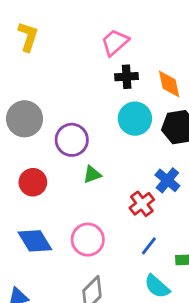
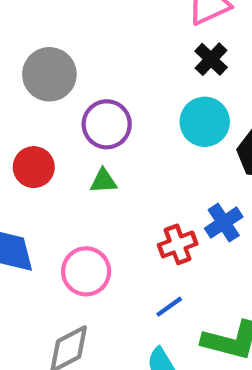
black cross: (127, 77) -> (211, 59), turned 30
green triangle: (92, 174) -> (103, 181), moved

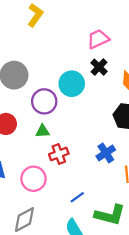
cyan circle: (205, 122) -> (72, 84), moved
red cross: (178, 244) -> (59, 154), moved

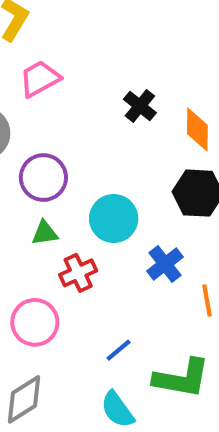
pink trapezoid: (98, 39) -> (40, 79), moved
cyan circle: (72, 84) -> (114, 219), moved

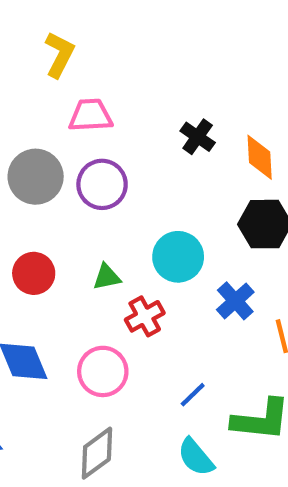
pink trapezoid: (40, 79) -> (91, 115), turned 30
purple circle: (43, 178) -> (102, 184), moved

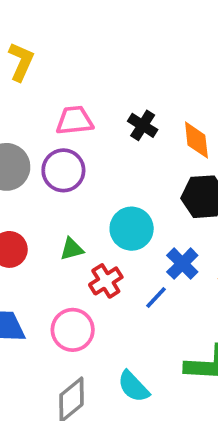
pink trapezoid: (91, 115) -> (75, 120), moved
blue line: (193, 395) -> (156, 298), moved
cyan semicircle: (196, 457) -> (133, 386), moved

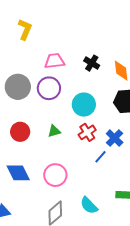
cyan circle: (132, 229) -> (84, 105), moved
red cross: (106, 281) -> (87, 132), moved

